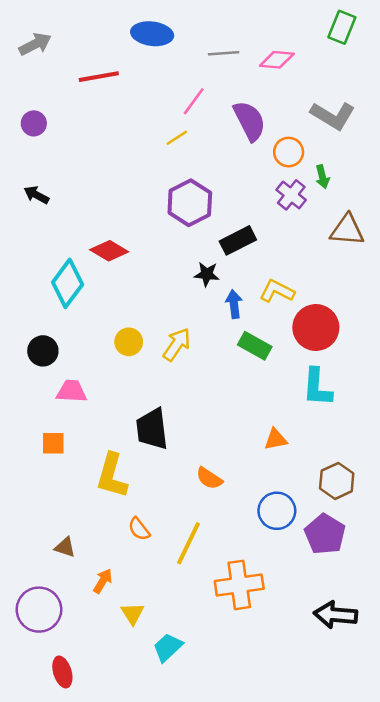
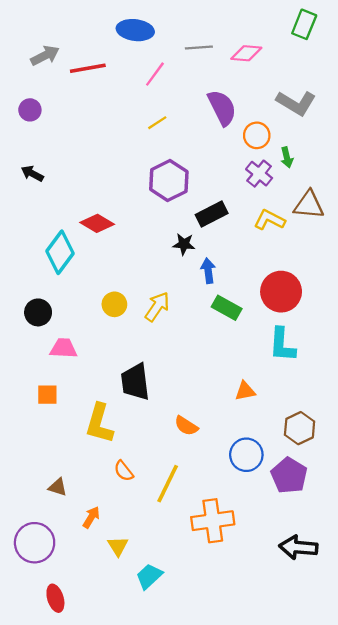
gray arrow: (35, 44) -> (45, 56), moved
pink line: (194, 101) -> (155, 74), moved
yellow L-shape: (277, 291) -> (269, 220), moved

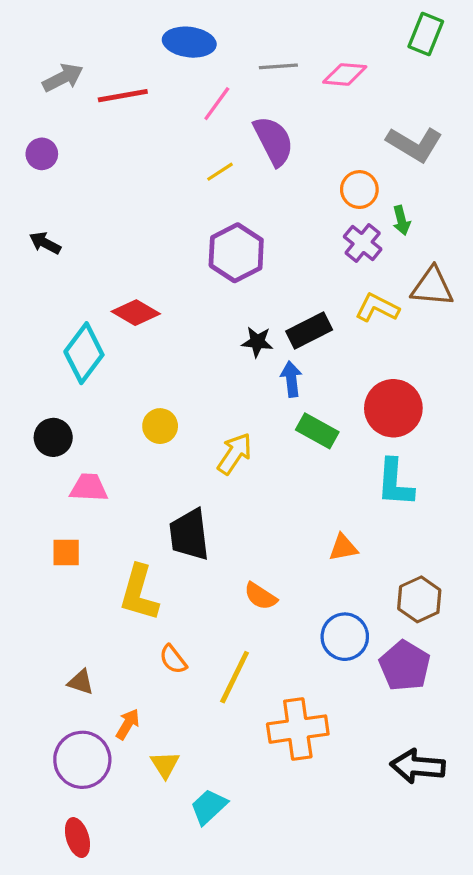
purple semicircle: (222, 108) -> (273, 141), moved
black rectangle: (212, 214) -> (309, 330), moved
yellow arrow: (157, 307) -> (235, 454), moved
purple circle: (35, 543) -> (82, 760), moved

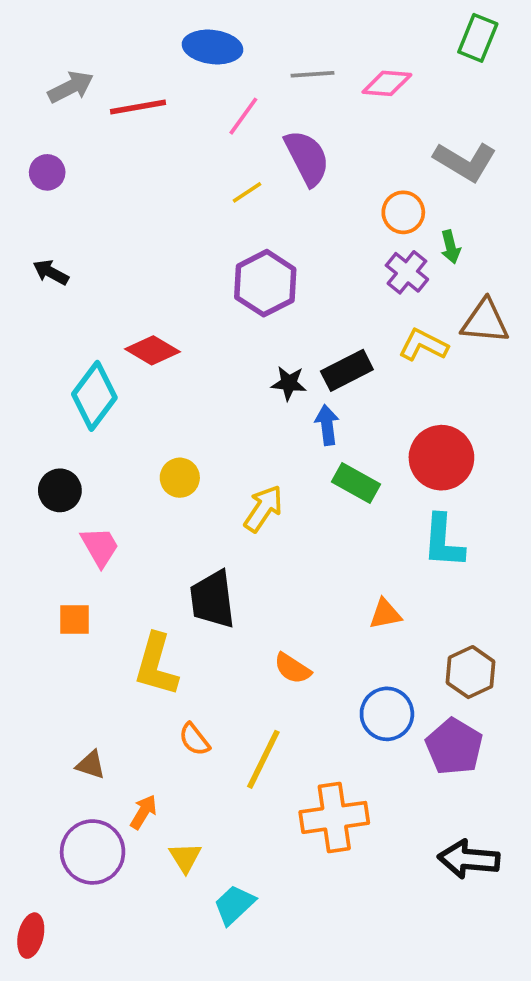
pink trapezoid: (89, 488) -> (100, 547), turned 57
red ellipse: (77, 838) -> (31, 936), moved, turned 30

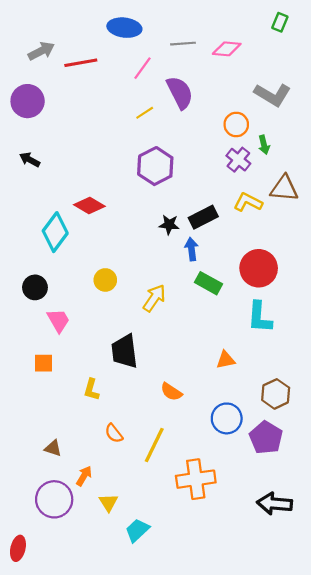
green rectangle: (478, 38) -> (280, 22), size x0.7
purple circle: (47, 172) -> (28, 101), size x1.6
yellow L-shape: (156, 665) -> (91, 390), size x0.6

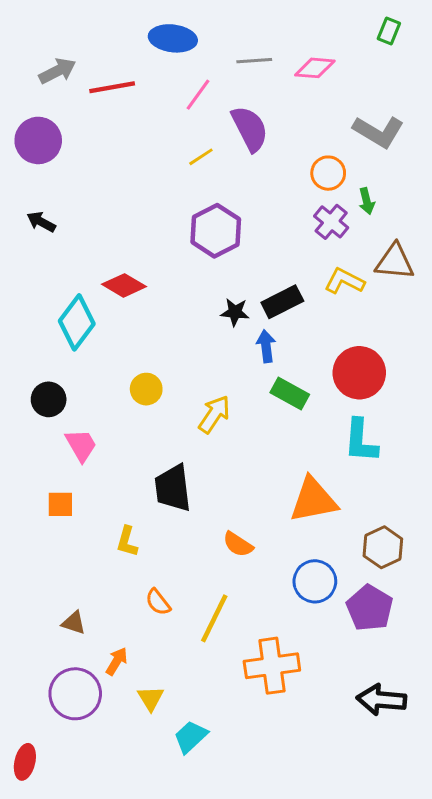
orange triangle: (226, 360) -> (313, 500), size x1.8

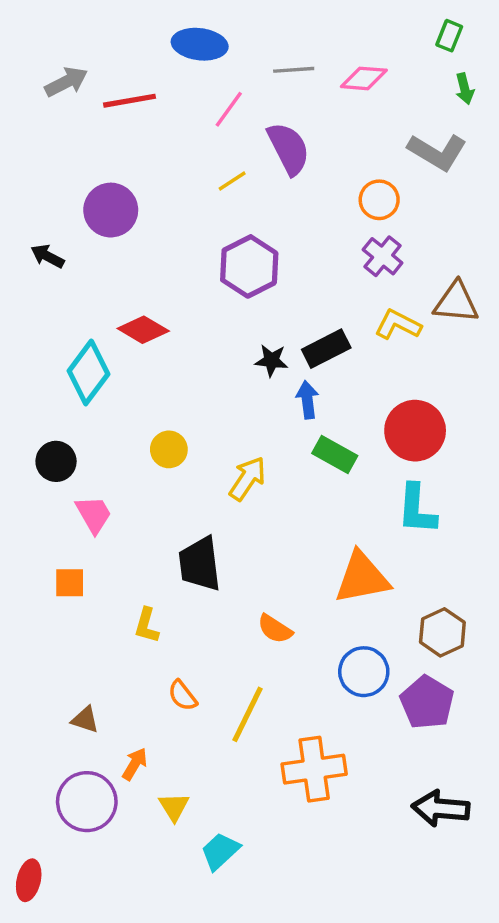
purple circle: (38, 140) -> (111, 210), moved
green arrow: (367, 201) -> (465, 89), moved

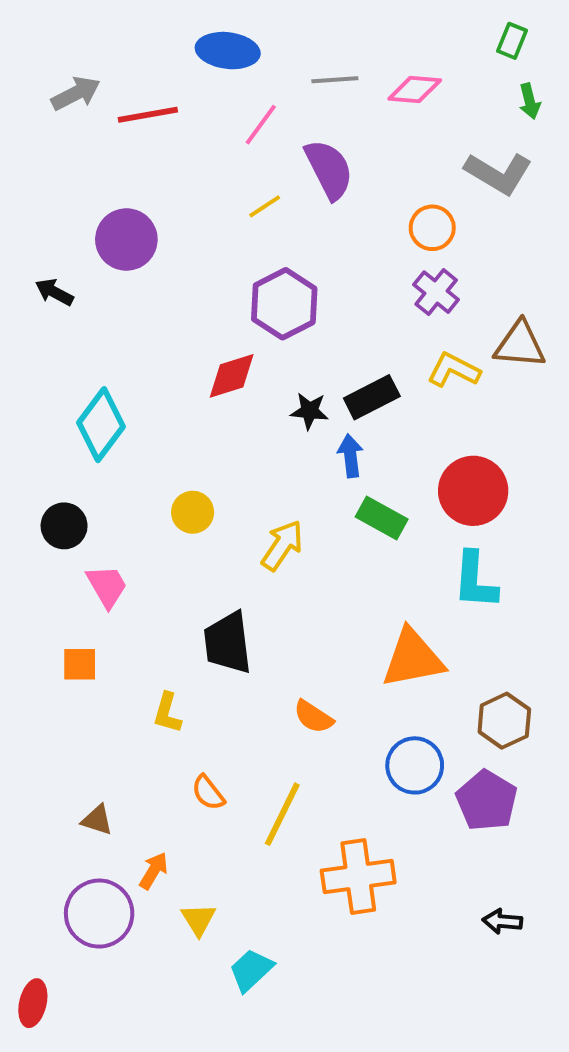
red diamond: (143, 330) -> (232, 376), moved, turned -48
black arrow: (441, 808) -> (502, 921), size x0.6

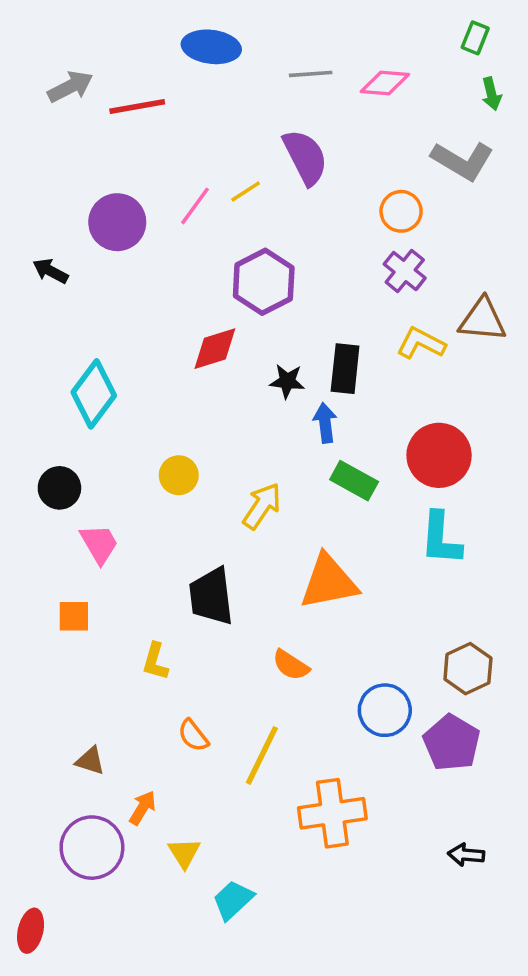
pink line: (261, 125) -> (195, 206), moved
black rectangle: (372, 397) -> (345, 369), turned -57
orange triangle: (413, 658) -> (329, 582), moved

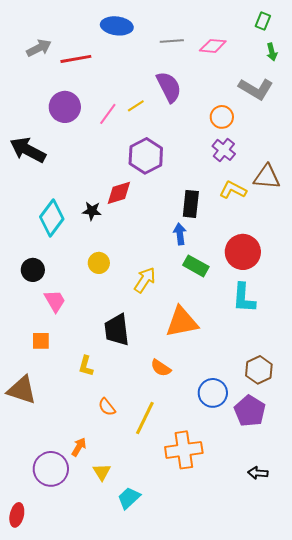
purple circle: (117, 222) -> (65, 107), moved
black arrow: (50, 271) -> (28, 150), size x1.8
black star: (287, 381) -> (92, 211), moved
brown triangle: (90, 761) -> (22, 390), moved, size x1.8

